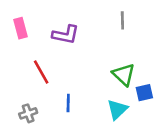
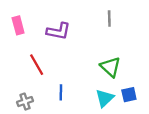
blue square: (144, 93) -> (129, 95), moved

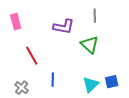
purple L-shape: (59, 31) -> (64, 27), moved
green triangle: (110, 67) -> (90, 45), moved
gray cross: (25, 102) -> (22, 88), turned -32

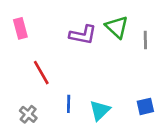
gray line: (95, 16) -> (145, 40), moved
green triangle: (90, 45) -> (117, 27), moved
cyan triangle: (91, 85) -> (100, 110), moved

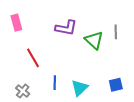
green triangle: (117, 27) -> (94, 40), moved

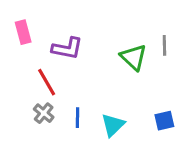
purple L-shape: (66, 28) -> (67, 48), moved
gray cross: (23, 91) -> (44, 113), moved

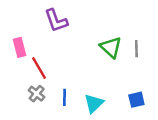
pink rectangle: (23, 32) -> (19, 47), moved
gray line: (164, 45) -> (136, 49), moved
purple L-shape: (67, 48) -> (56, 21), moved, turned 60

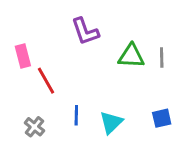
purple L-shape: (56, 21) -> (85, 31), moved
green triangle: (111, 47) -> (131, 56), turned -40
gray cross: (37, 94) -> (34, 127), moved

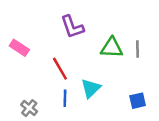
pink rectangle: (23, 56) -> (19, 48), turned -42
red line: (46, 81) -> (60, 69), moved
cyan triangle: (111, 122) -> (91, 88), moved

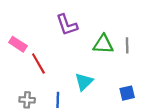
red line: (60, 69) -> (38, 64), moved
blue line: (65, 98) -> (58, 100), moved
gray cross: (29, 108) -> (27, 100), turned -35

